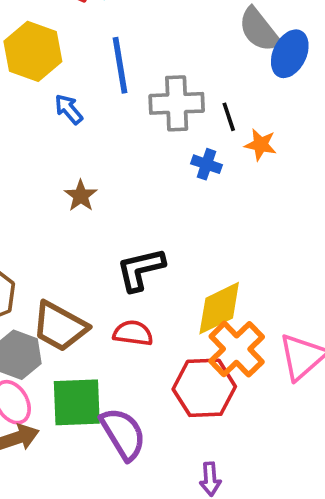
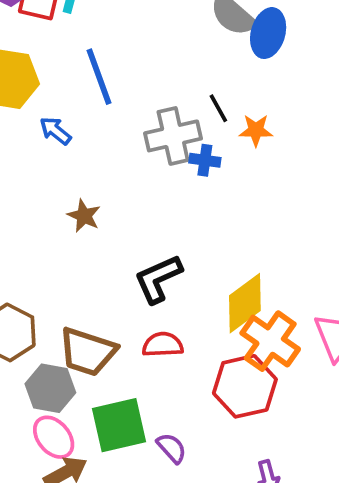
gray cross: (177, 103) -> (173, 136), moved
purple semicircle: (123, 434) -> (172, 448), size x0.6

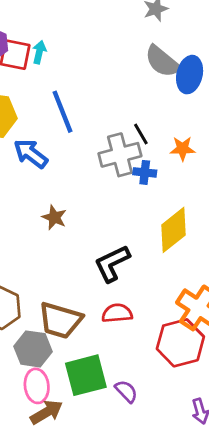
black line: (218, 108) -> (141, 134), moved
blue arrow: (55, 131) -> (31, 154), size x1.4
yellow diamond: (245, 303) -> (173, 230), moved
pink ellipse: (54, 437) -> (37, 386), turned 36

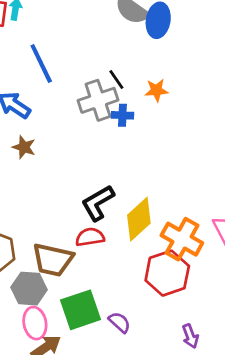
brown star: (54, 217) -> (24, 147), moved
yellow diamond: (173, 230) -> (139, 219), moved
red semicircle: (117, 313) -> (90, 237), moved

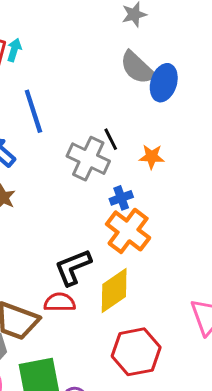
gray cross: (98, 100) -> (88, 159), turned 36
blue cross: (122, 115) -> (121, 198), moved, turned -30
orange cross: (182, 239) -> (128, 231), moved

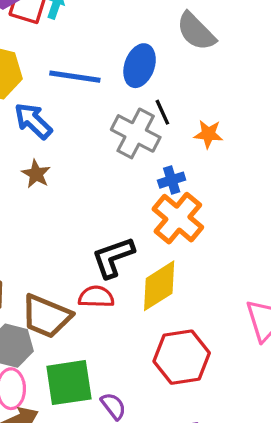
blue ellipse: (164, 83) -> (140, 66), moved
blue line: (33, 111) -> (75, 77), turned -66

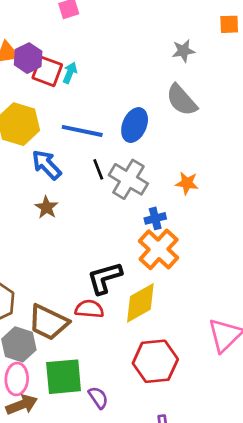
black line: (162, 112) -> (98, 169), moved

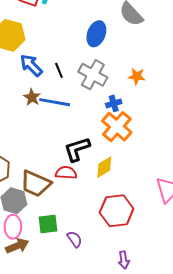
blue line: (82, 131) -> (55, 102), moved
black line: (98, 169) -> (59, 70), moved
yellow diamond: (140, 303) -> (104, 167), size x0.7
green square: (64, 377) -> (48, 224), size x0.7

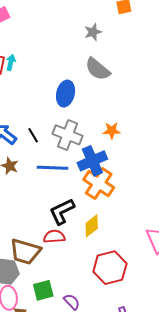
blue line: (55, 102) -> (53, 168), moved
blue cross: (114, 103) -> (92, 161), size x1.8

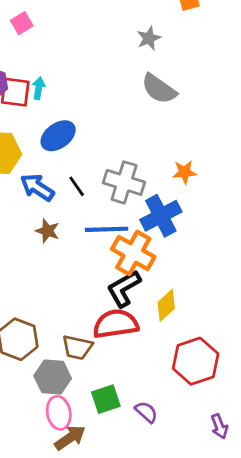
blue ellipse: (66, 94) -> (58, 136), moved, turned 45
orange cross: (99, 184) -> (133, 253), moved
red semicircle: (54, 237) -> (116, 324), size x1.5
brown trapezoid: (25, 252) -> (77, 347), size x0.7

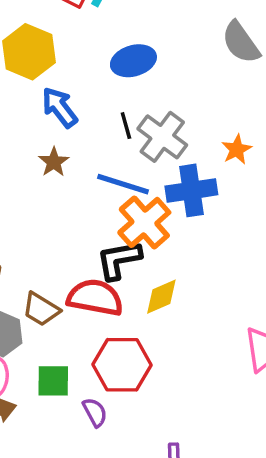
blue ellipse: (58, 136) -> (133, 61), moved
orange star: (184, 172) -> (237, 149), turned 30
black line: (77, 186) -> (126, 126), moved
red hexagon: (196, 361) -> (122, 365), moved

